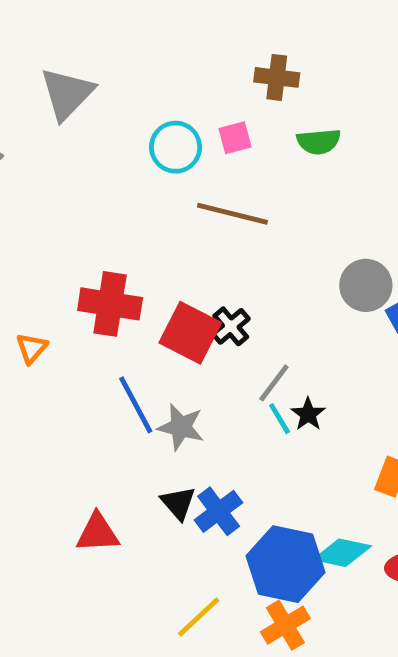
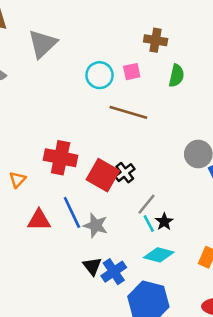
green semicircle: (319, 142) -> (176, 76), turned -75
red triangle: (98, 533) -> (39, 220), moved
cyan diamond: (342, 553) -> (159, 255), moved

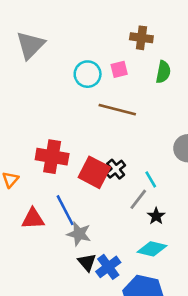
cyan line: (149, 223) -> (151, 179), moved
gray star: (96, 225) -> (79, 234), moved

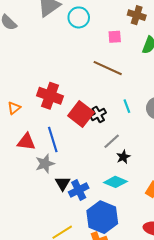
cyan circle: (88, 74) -> (79, 17), moved
cyan line: (151, 179) -> (127, 106), moved
gray star: (79, 234) -> (45, 164), moved, turned 30

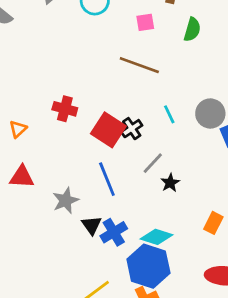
red cross: (50, 96) -> (65, 109), size x0.7
blue line: (53, 140) -> (107, 179), moved
red triangle: (26, 142) -> (22, 177), moved
cyan diamond: (115, 182) -> (157, 237), moved

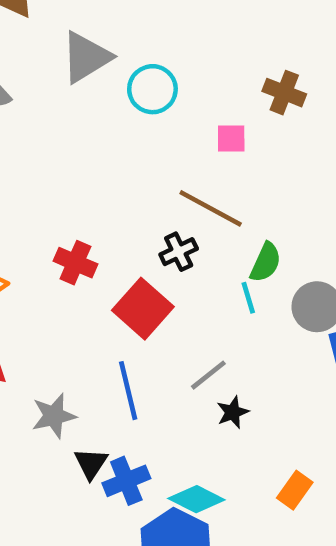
green semicircle: (192, 29) -> (266, 262), moved
black cross: (132, 129) -> (179, 252), moved

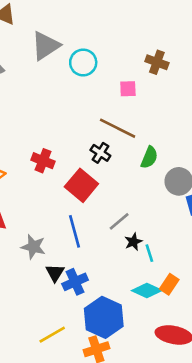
black cross: (179, 252) -> (100, 153), turned -30
cyan line: (248, 298) -> (149, 253), moved
gray star: (54, 416) -> (33, 247), turned 30
cyan diamond: (196, 499) -> (147, 290), moved

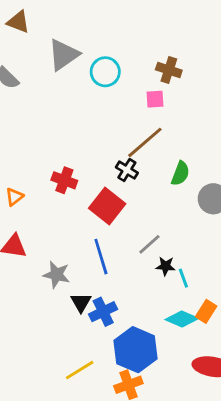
brown cross: (157, 62) -> (169, 70), moved
brown line: (118, 128) -> (145, 142), turned -66
black star: (133, 242) -> (166, 266), turned 30

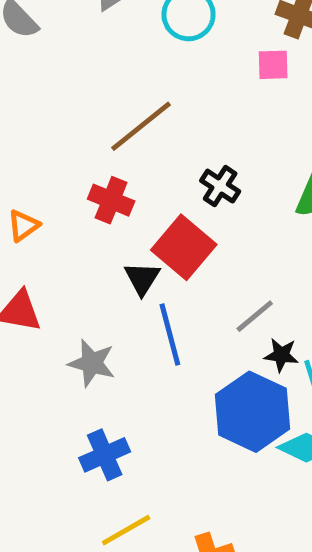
brown line: (145, 142) -> (141, 126), moved
black triangle: (81, 302) -> (142, 278), moved
blue cross: (103, 312) -> (105, 455), moved
blue hexagon: (135, 350) -> (253, 412), moved

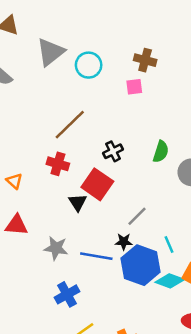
black cross: (220, 186) -> (113, 151), turned 36
orange triangle: (23, 226) -> (14, 181), turned -36
blue line: (170, 334) -> (96, 256), moved, turned -60
black star: (281, 355) -> (124, 242), moved

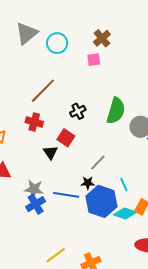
brown cross: (145, 60) -> (102, 38), turned 36
green semicircle: (161, 152) -> (116, 111), size x1.5
red square: (97, 184) -> (66, 138), size x0.7
blue cross: (67, 294) -> (36, 204), moved

